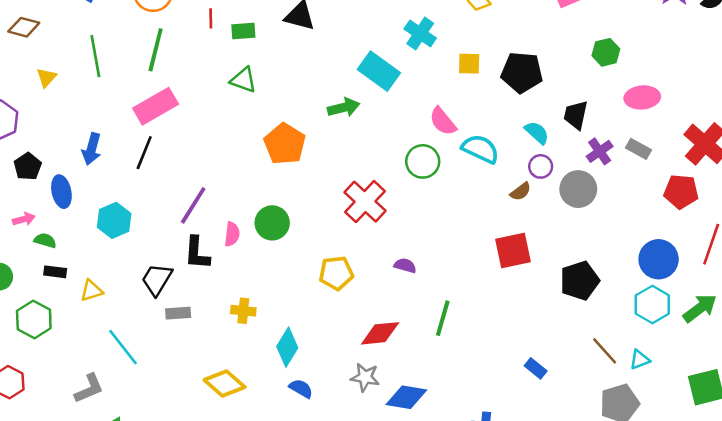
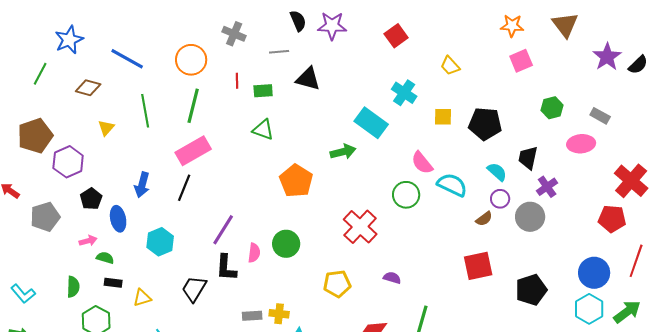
gray rectangle: (638, 149) -> (600, 116), moved
yellow cross: (243, 311) -> (279, 314), moved
gray rectangle: (178, 313) -> (252, 316), moved

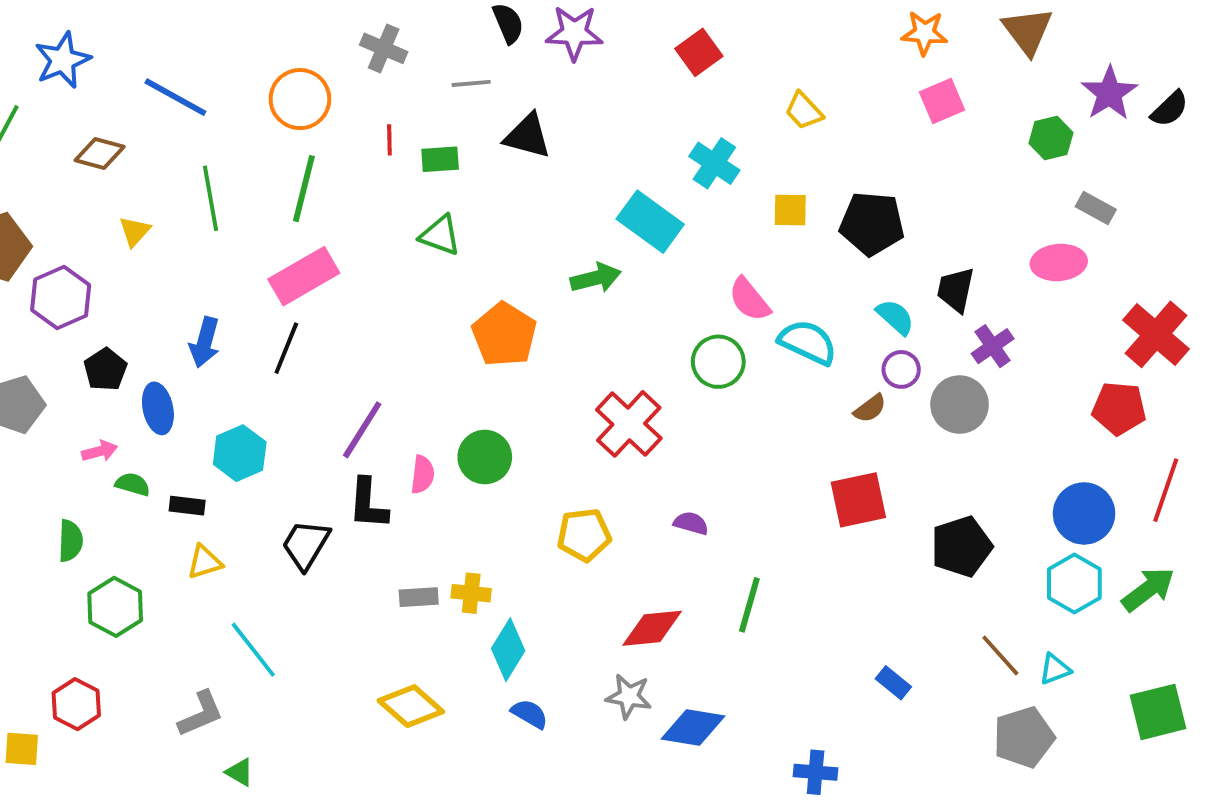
green hexagon: (552, 108) -> (1051, 138), moved
black rectangle: (113, 283) -> (187, 506), moved

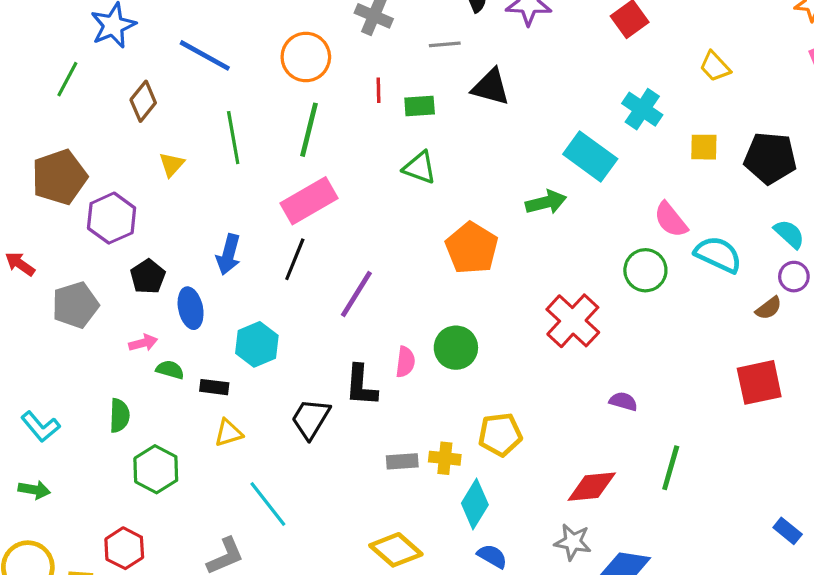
brown diamond: (100, 154) -> (143, 101), turned -66
purple line: (362, 430) -> (356, 294), moved
yellow pentagon: (584, 535) -> (500, 435), moved

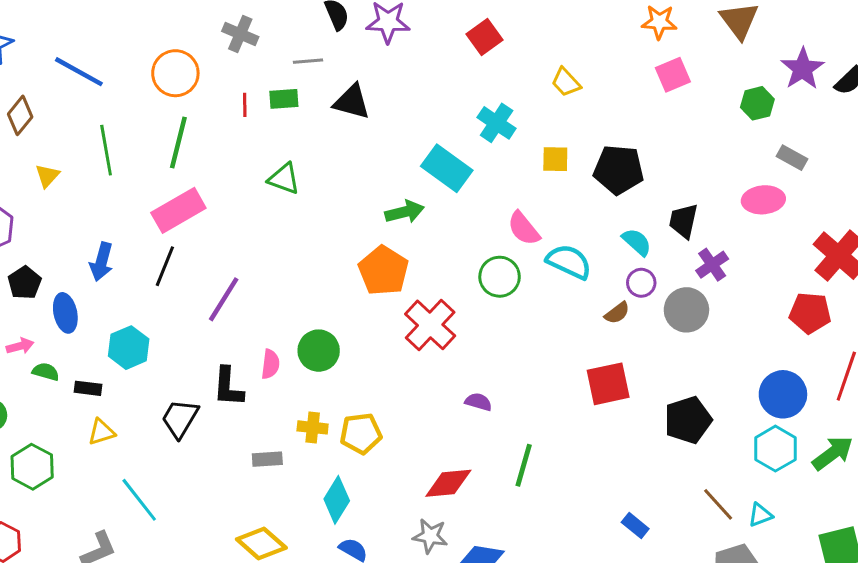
green rectangle: (420, 106) -> (284, 99), moved
orange pentagon: (472, 248) -> (383, 271), moved
yellow cross: (445, 458) -> (313, 427), moved

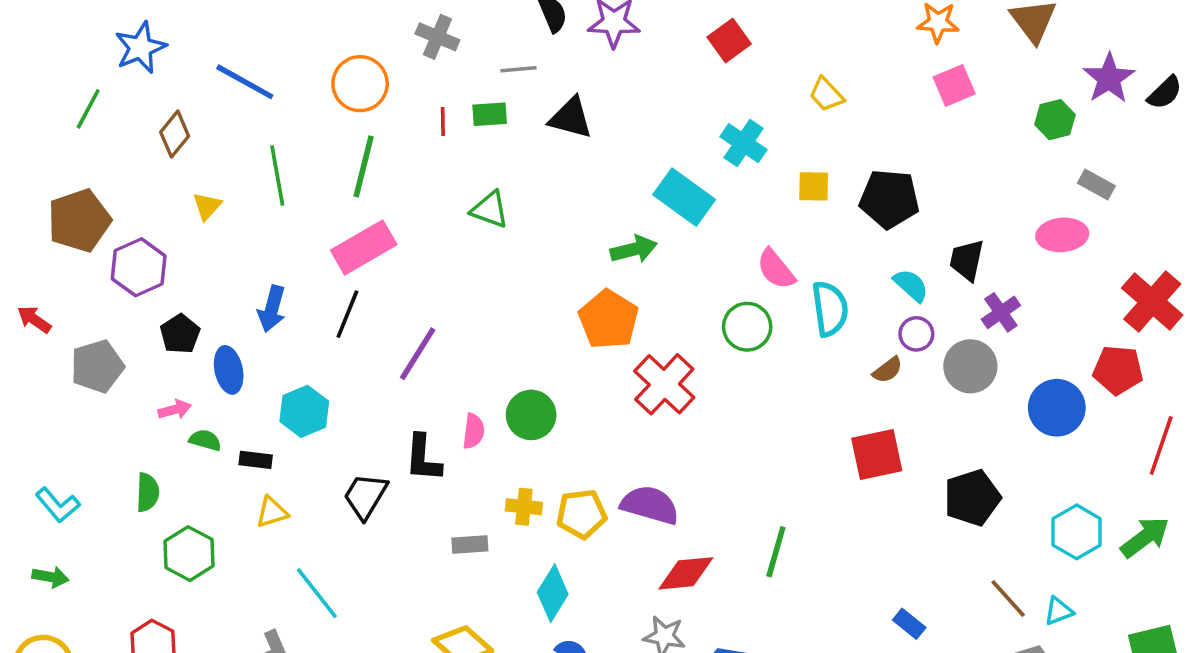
cyan semicircle: (569, 262) -> (830, 309), turned 57
blue circle: (783, 394) -> (1057, 408), moved
purple semicircle: (478, 402) -> (650, 505), moved, size x1.8

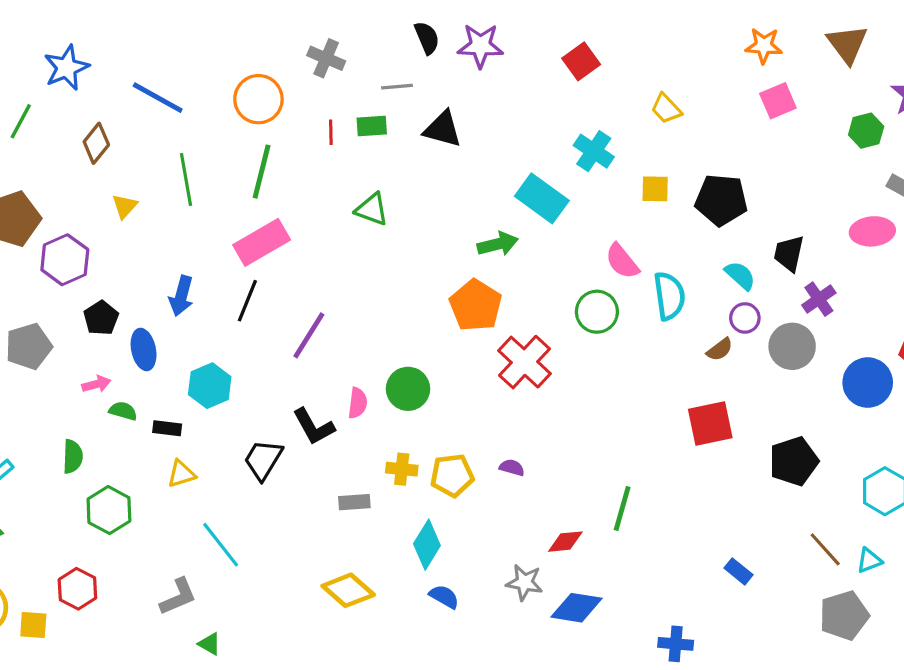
black L-shape: (423, 458) -> (314, 427), turned -33
purple semicircle: (650, 505) -> (512, 468), size x0.5
red diamond: (686, 573) -> (565, 542), moved, size x0.7

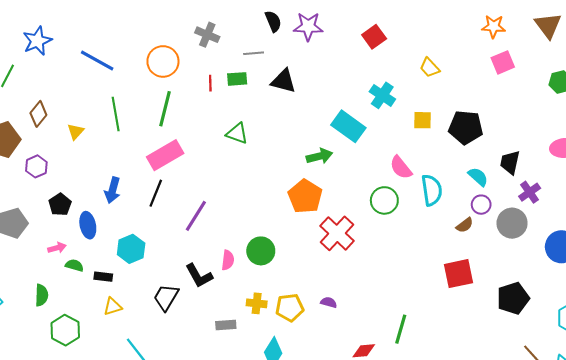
brown diamond: (96, 143) -> (38, 114), moved
purple hexagon: (65, 260) -> (36, 166), size x0.7

